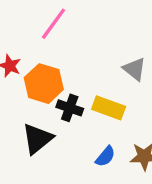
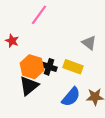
orange hexagon: (44, 84) -> (32, 67), moved
blue semicircle: (105, 156) -> (71, 97), size x1.5

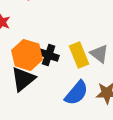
gray triangle: (89, 43) -> (99, 54), moved
yellow rectangle: (73, 67) -> (79, 55), turned 48

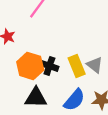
black triangle: (23, 79) -> (36, 98), moved, turned 40

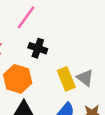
black cross: (49, 66) -> (38, 48), moved

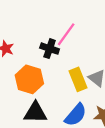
pink line: (26, 17) -> (66, 34), moved

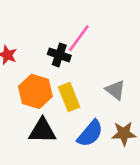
yellow rectangle: (78, 79) -> (69, 97), moved

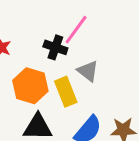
gray triangle: (115, 90) -> (88, 71), moved

